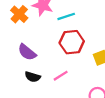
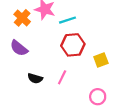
purple semicircle: (27, 52) -> (19, 48), moved
pink line: (61, 76) -> (62, 77), turned -32

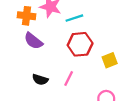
orange cross: (22, 18) -> (27, 16), turned -35
purple semicircle: (19, 48) -> (33, 41), moved

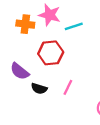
purple semicircle: (33, 41) -> (20, 71), moved
red hexagon: (80, 44) -> (51, 53), moved

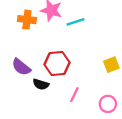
red hexagon: (51, 53) -> (57, 63), moved
pink line: (68, 87) -> (74, 95), moved

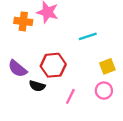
cyan line: (76, 22) -> (88, 36), moved
pink circle: (108, 104) -> (104, 91), moved

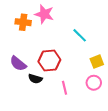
cyan line: (88, 36) -> (80, 35), turned 63
pink line: (70, 96) -> (65, 88), turned -40

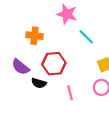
pink star: (44, 14) -> (67, 14), moved
orange cross: (23, 22) -> (35, 36), moved

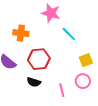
black semicircle: (39, 83) -> (34, 82), moved
pink line: (70, 93) -> (62, 90), moved

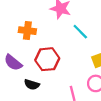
black semicircle: (34, 82) -> (32, 85), moved

